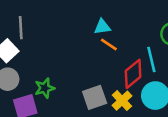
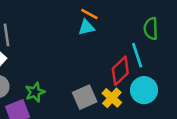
orange line: (109, 45) -> (89, 14), moved

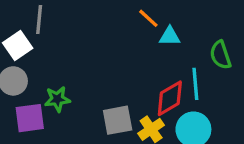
cyan triangle: (86, 27) -> (170, 36), moved
green semicircle: (151, 29) -> (220, 55), turned -30

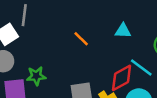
orange line: (148, 18) -> (81, 39), moved
cyan line: (195, 84) -> (141, 68), turned -50

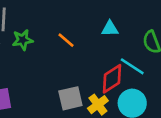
green star: (36, 76) -> (23, 40), moved

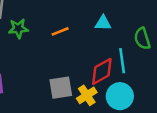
orange line: (66, 40) -> (60, 31), turned -66
cyan line: (132, 66) -> (122, 61), turned 45

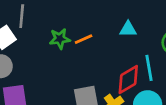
green star: (18, 28) -> (60, 39), moved

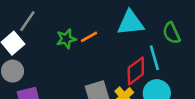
gray line: (22, 16) -> (27, 21), turned 35
cyan triangle: (128, 29) -> (130, 23), size x1.6

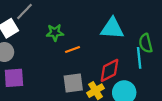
orange line: (89, 37) -> (72, 49), moved
cyan line: (154, 58) -> (139, 58), moved

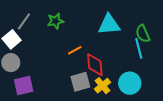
green star: (55, 33) -> (55, 21), moved
red diamond: (110, 70) -> (95, 65), moved, turned -60

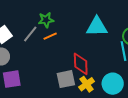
gray line: (24, 21) -> (30, 34), moved
orange line: (75, 50) -> (50, 36), moved

